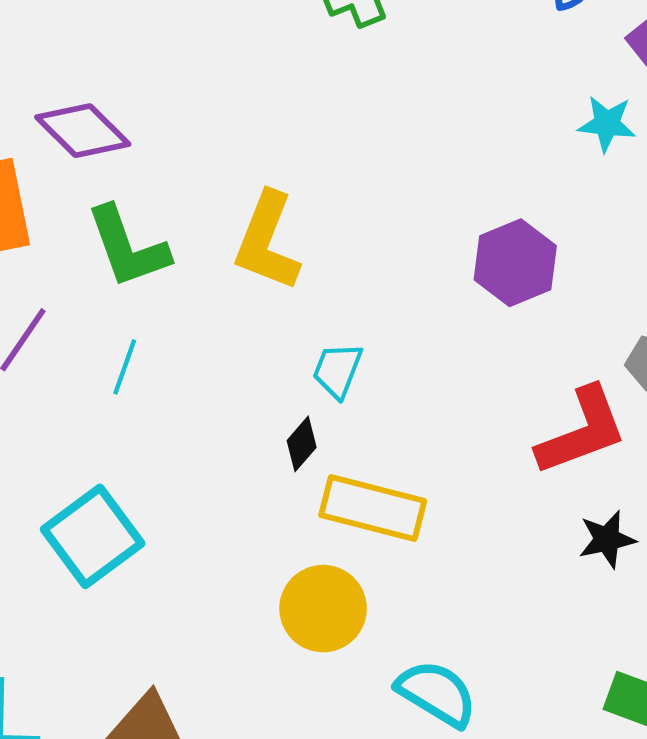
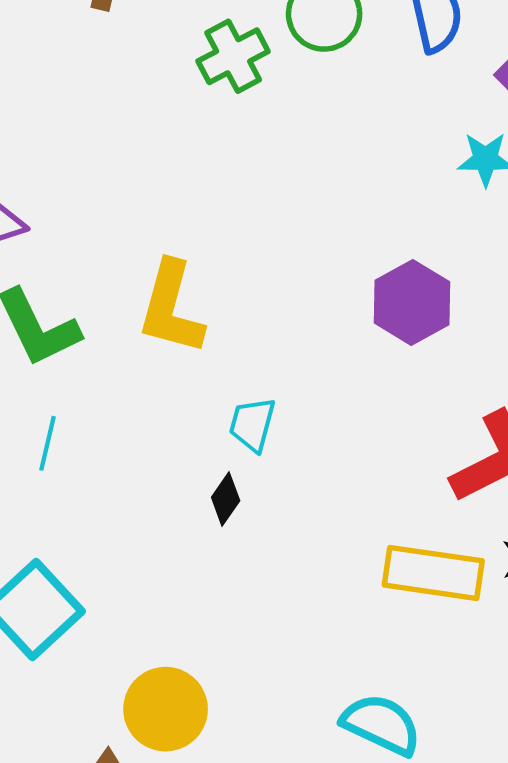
yellow rectangle: (373, 508) -> (433, 573), moved
yellow circle: (323, 609) -> (166, 709), moved

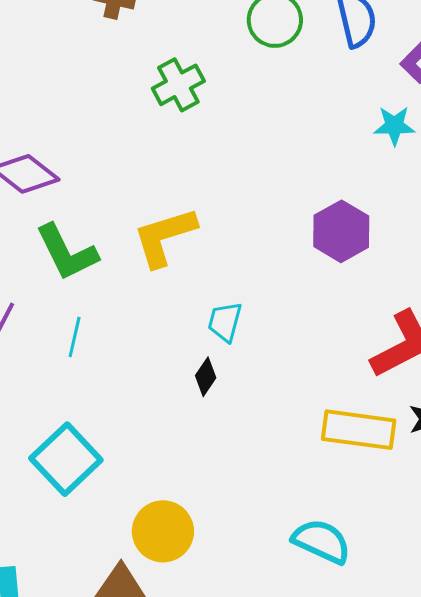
green cross: (233, 56) -> (178, 85), moved
yellow L-shape: (171, 308) -> (165, 237), turned 58

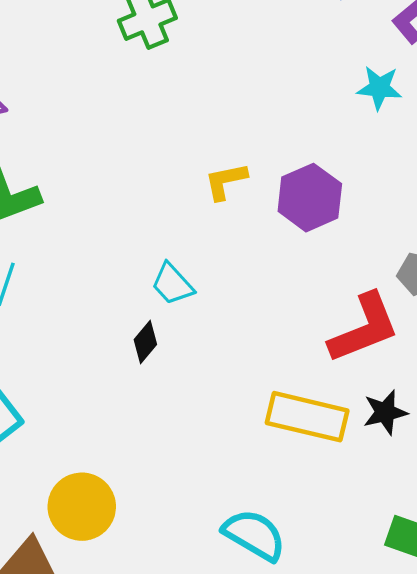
yellow L-shape: (165, 237) -> (226, 181), moved, size x0.6
cyan trapezoid: (225, 322) -> (172, 284), turned -63

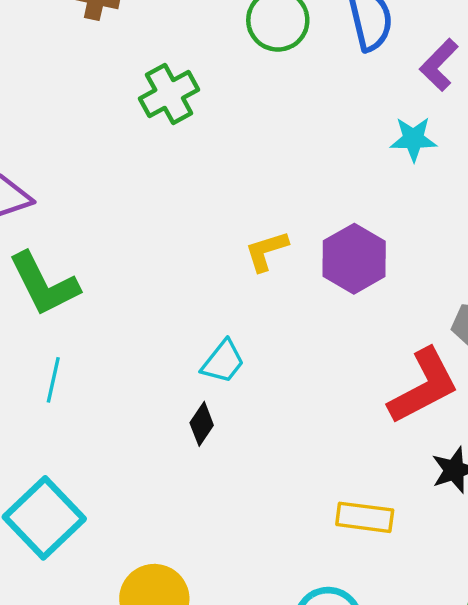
cyan trapezoid: (172, 284) -> (223, 362), turned -93
yellow rectangle: (307, 417) -> (365, 517), moved, size x0.7

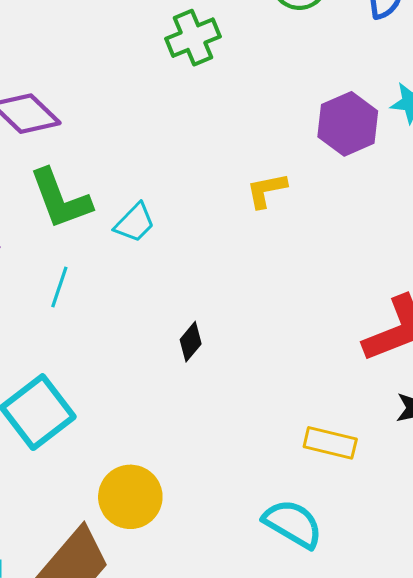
purple hexagon: (354, 259) -> (348, 124), moved
cyan trapezoid: (223, 362) -> (135, 223), moved

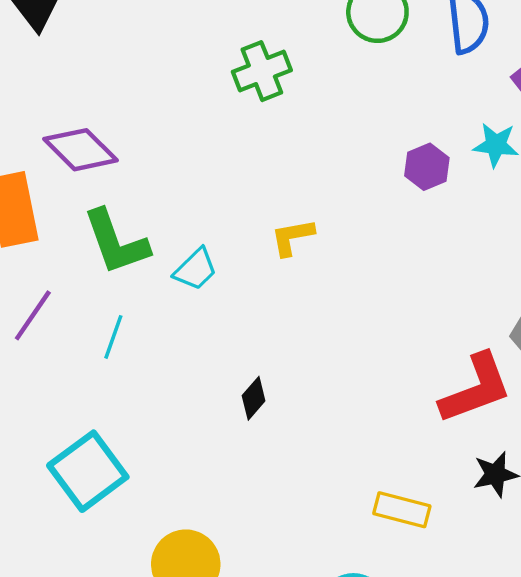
purple hexagon: (348, 124) -> (427, 167), size x0.7
yellow L-shape: (267, 190) -> (292, 237), moved

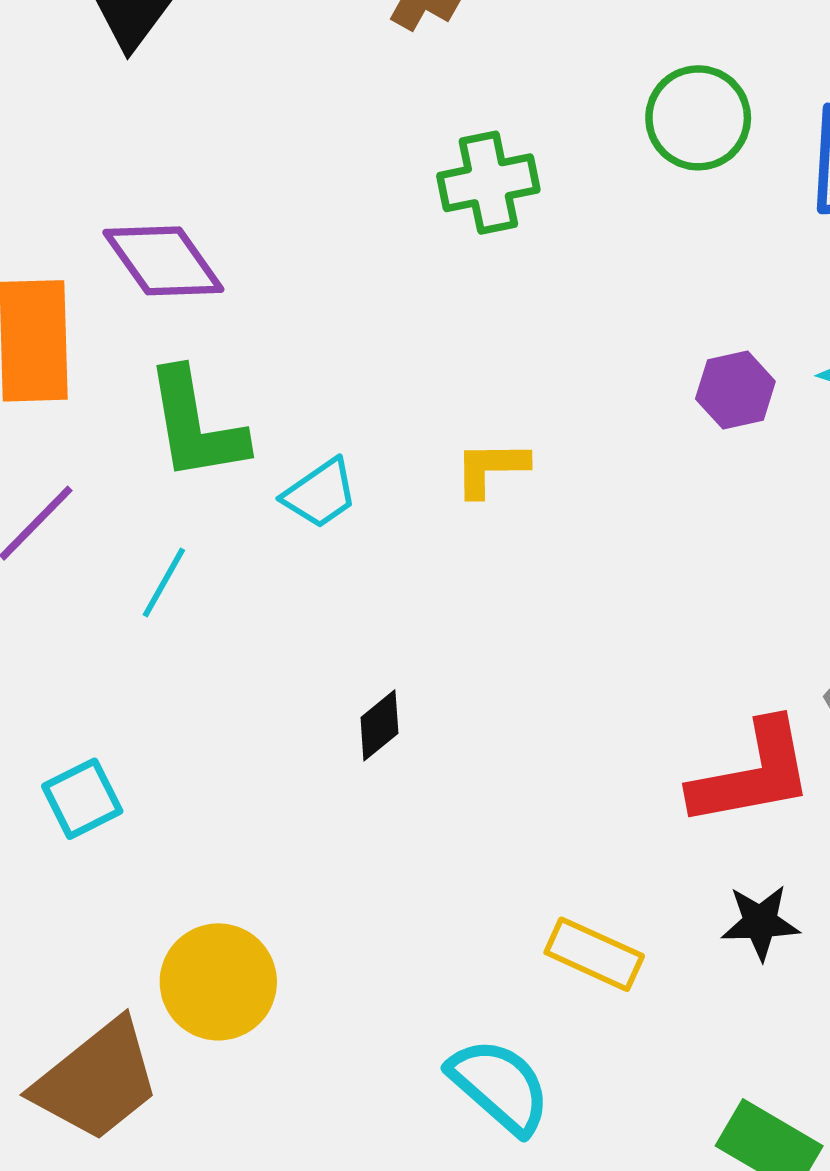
cyan square: (88, 471) -> (82, 799), size x0.6

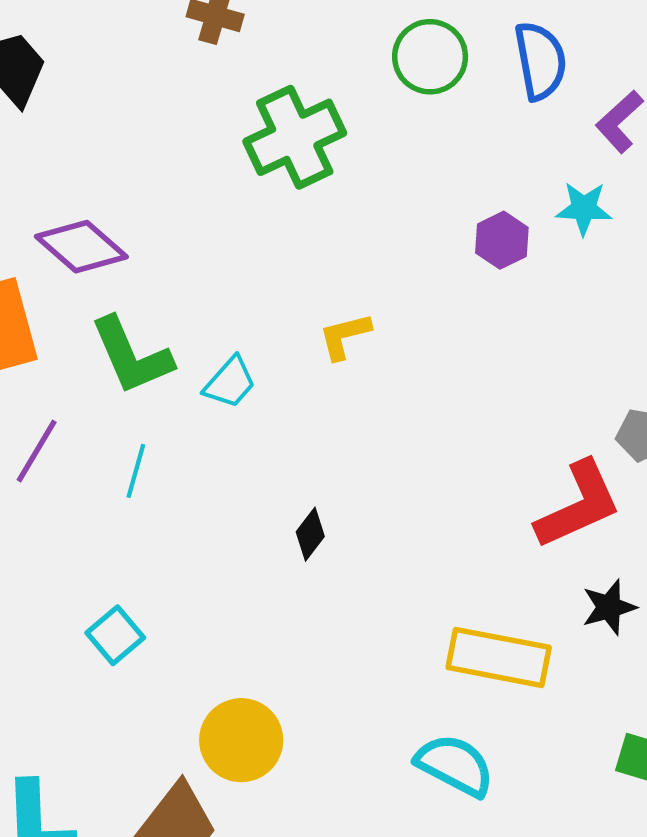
green cross: (488, 183) -> (295, 137), size x1.4
yellow rectangle: (594, 954) -> (499, 657), size x1.5

